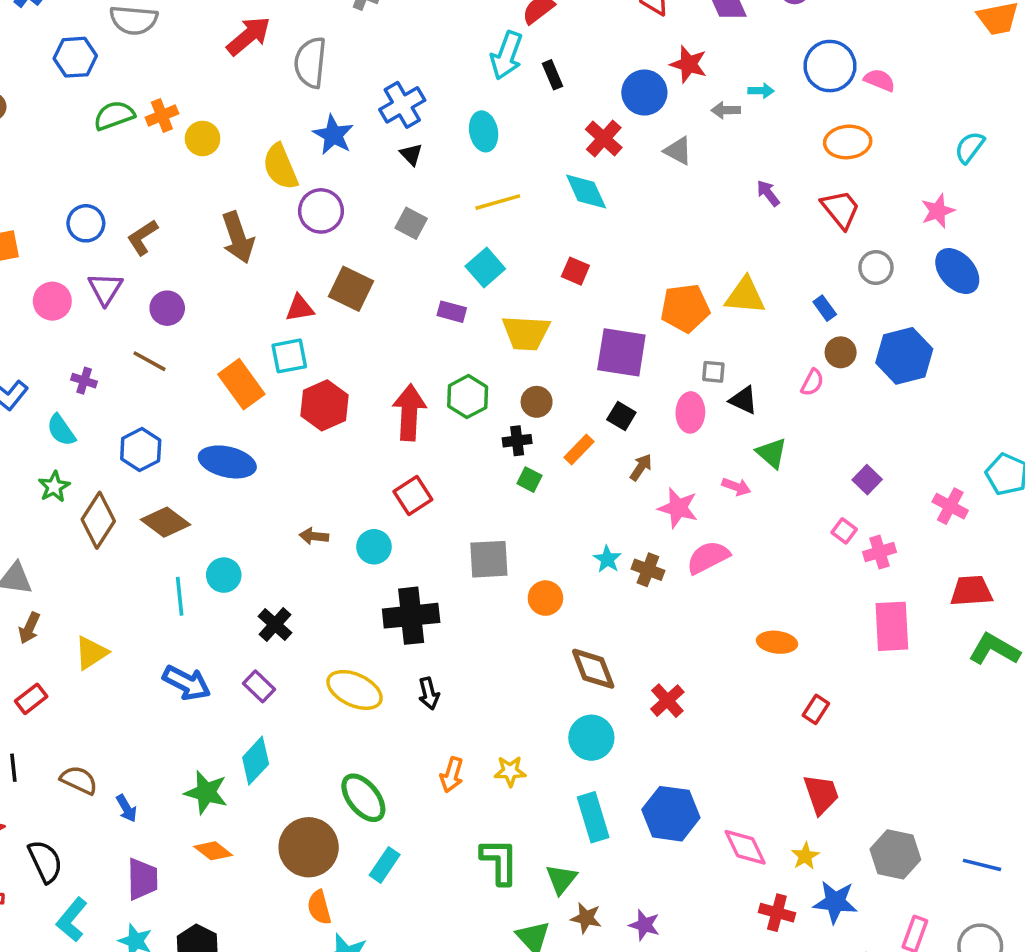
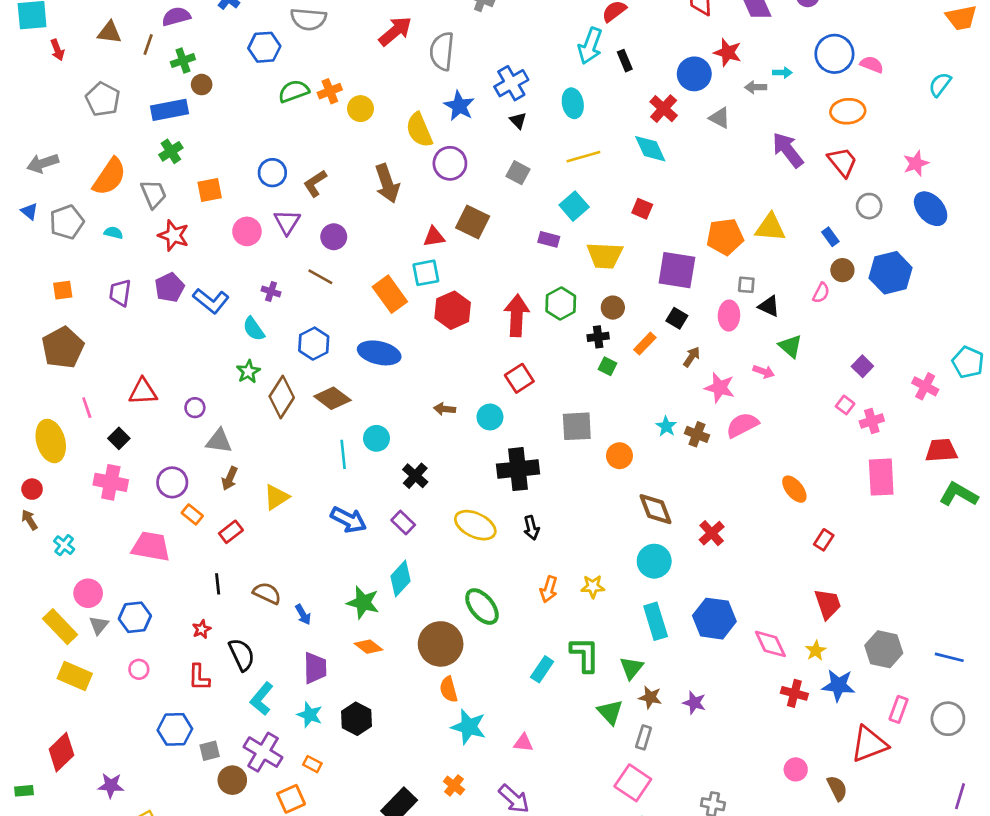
cyan semicircle: (970, 147) -> (940, 85), moved
purple arrow: (768, 193) -> (788, 150), size x1.8
orange ellipse: (777, 642) -> (794, 489), turned 44
cyan rectangle: (385, 865) -> (542, 669), moved

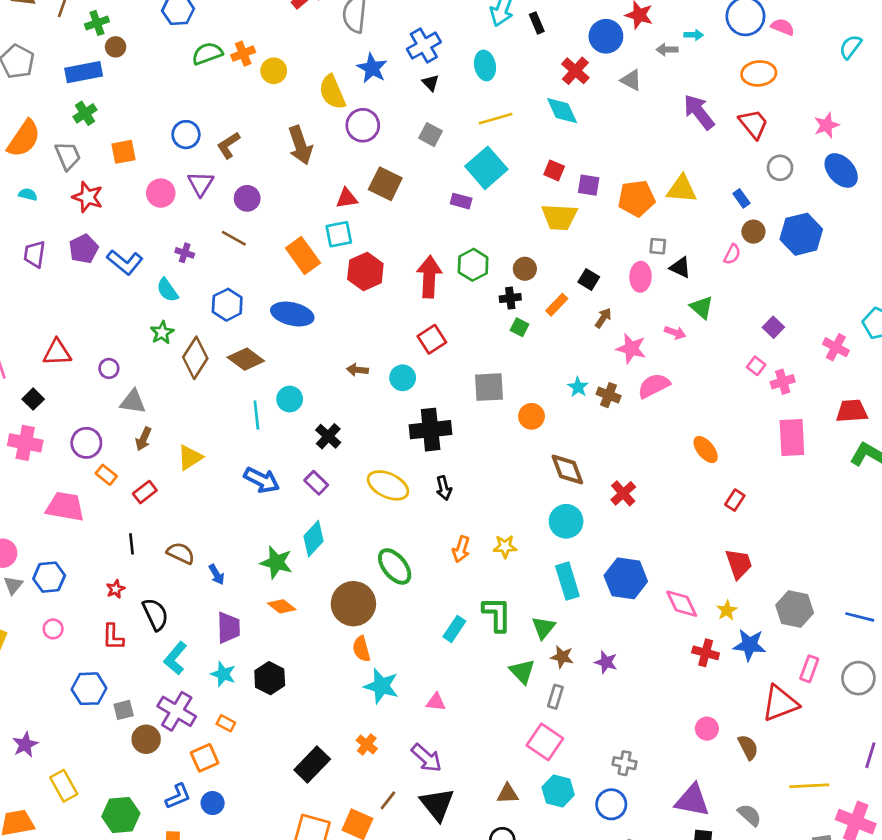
cyan square: (574, 206) -> (486, 168), size x1.4
yellow trapezoid: (605, 255) -> (559, 217), moved
purple square: (677, 270) -> (589, 185), moved, size x0.6
purple star: (111, 785) -> (25, 745), turned -30

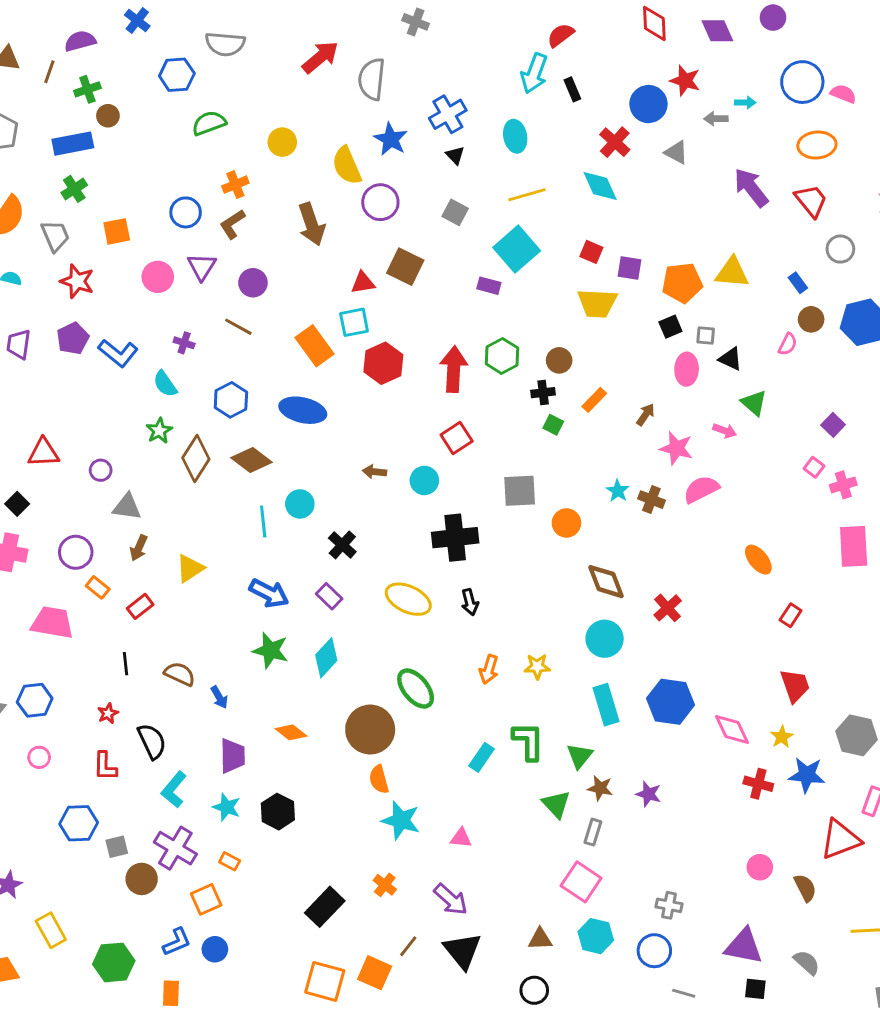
orange cross: (243, 54) -> (235, 185), moved
black square: (589, 279) -> (670, 327), moved, turned 36
green star: (276, 562) -> (271, 650), moved

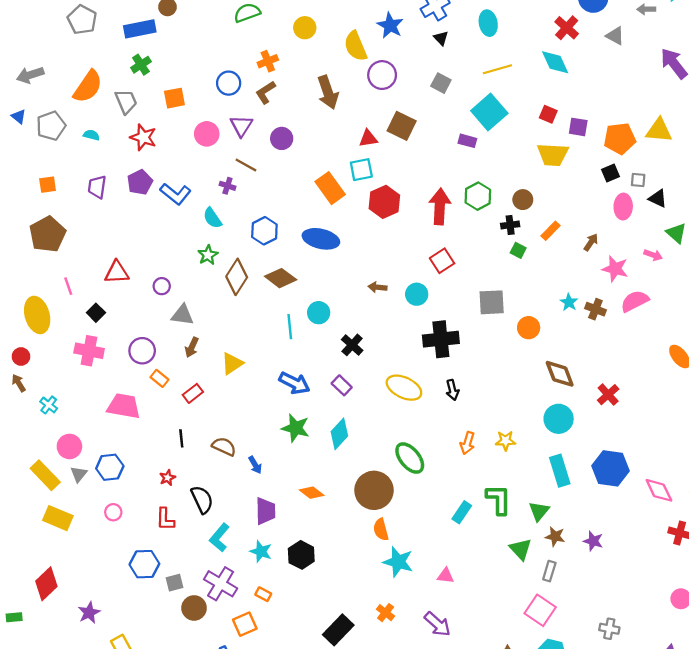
brown line: (238, 327) -> (246, 165), moved

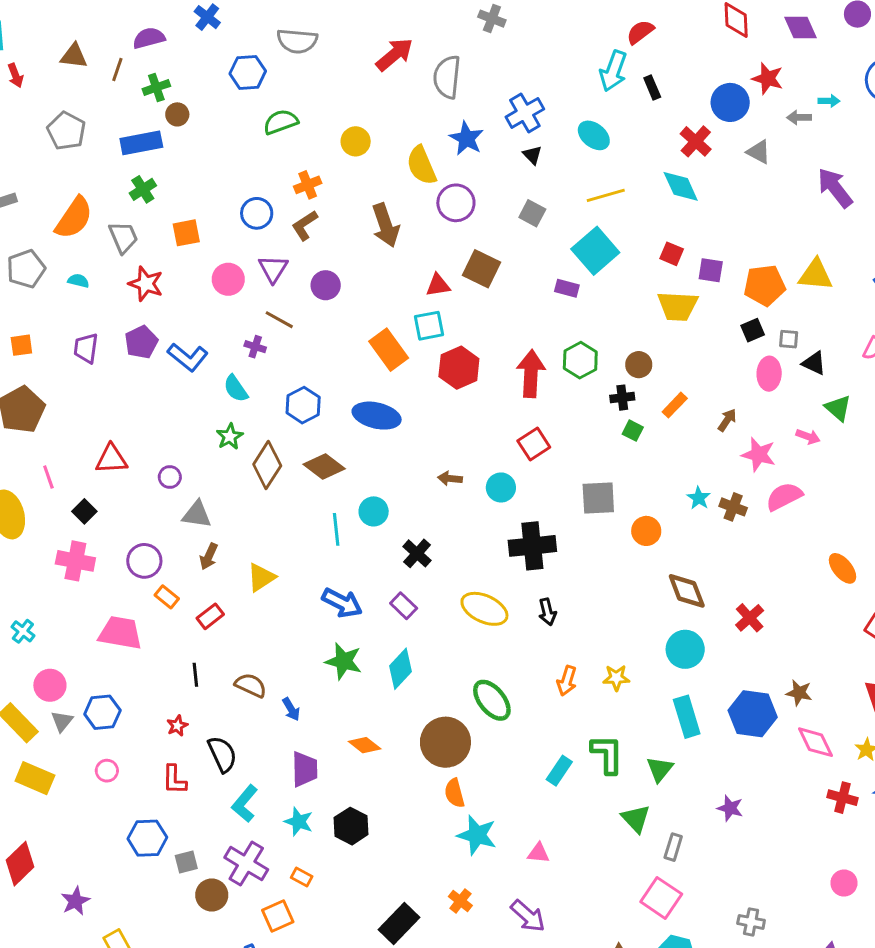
cyan ellipse: (488, 23) -> (594, 135), turned -40
brown star: (555, 536) -> (799, 693), moved

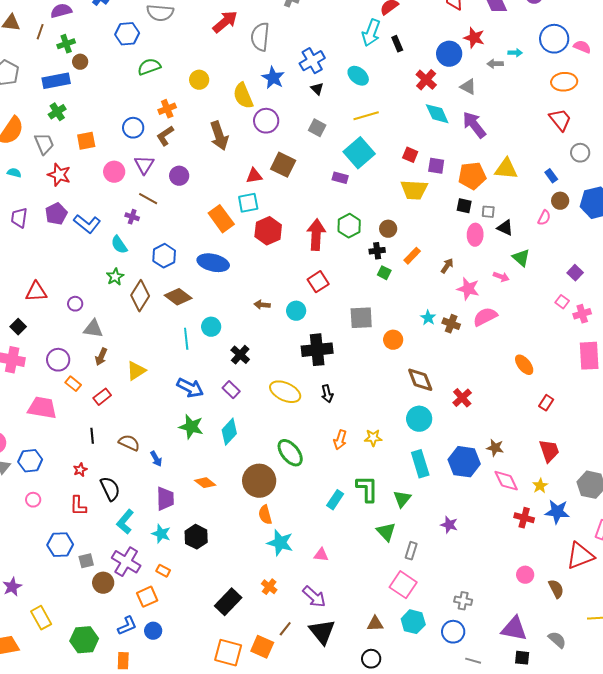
cyan diamond: (681, 186) -> (437, 114), moved
purple arrow: (835, 188) -> (474, 125), moved
black square: (753, 330) -> (464, 206), turned 35

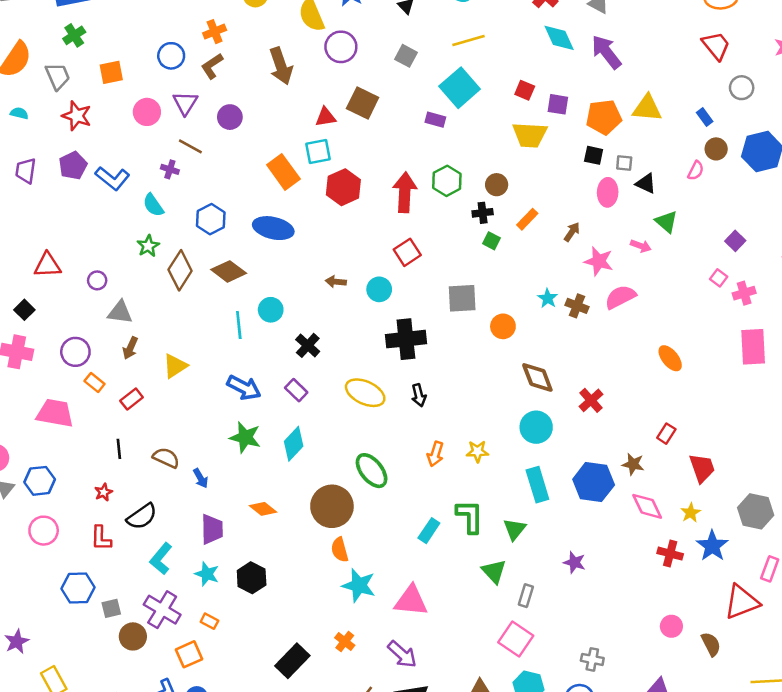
red rectangle: (546, 403) -> (666, 434), moved
black semicircle: (110, 489) -> (142, 517), turned 80
pink circle: (33, 500) -> (44, 531), size x1.5
blue star: (557, 512) -> (712, 546), turned 30
pink triangle: (321, 555) -> (411, 601), size x1.8

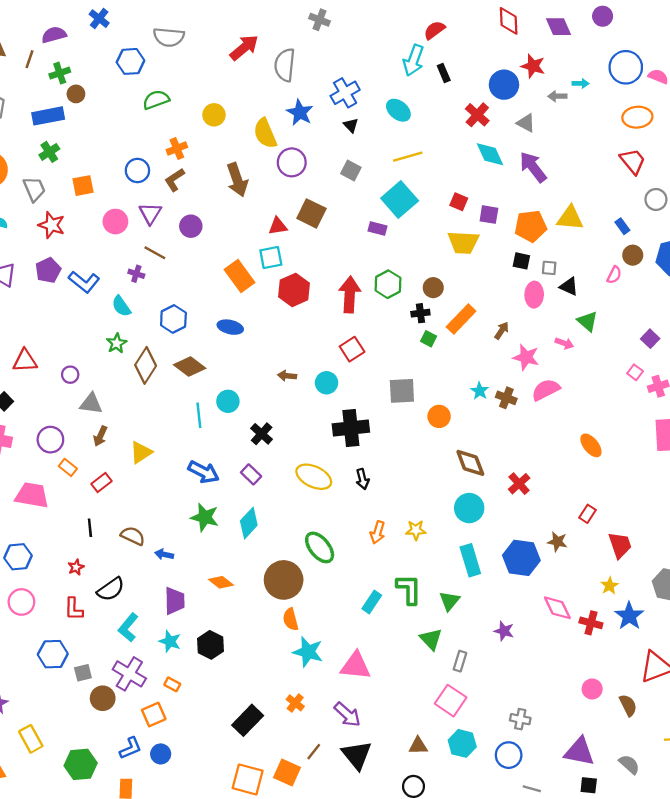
orange rectangle: (527, 219) -> (461, 319), size x1.5
blue ellipse: (273, 228) -> (230, 327), size x0.7
blue arrow: (201, 478) -> (164, 554), turned 132
pink diamond: (647, 506) -> (557, 608), moved

